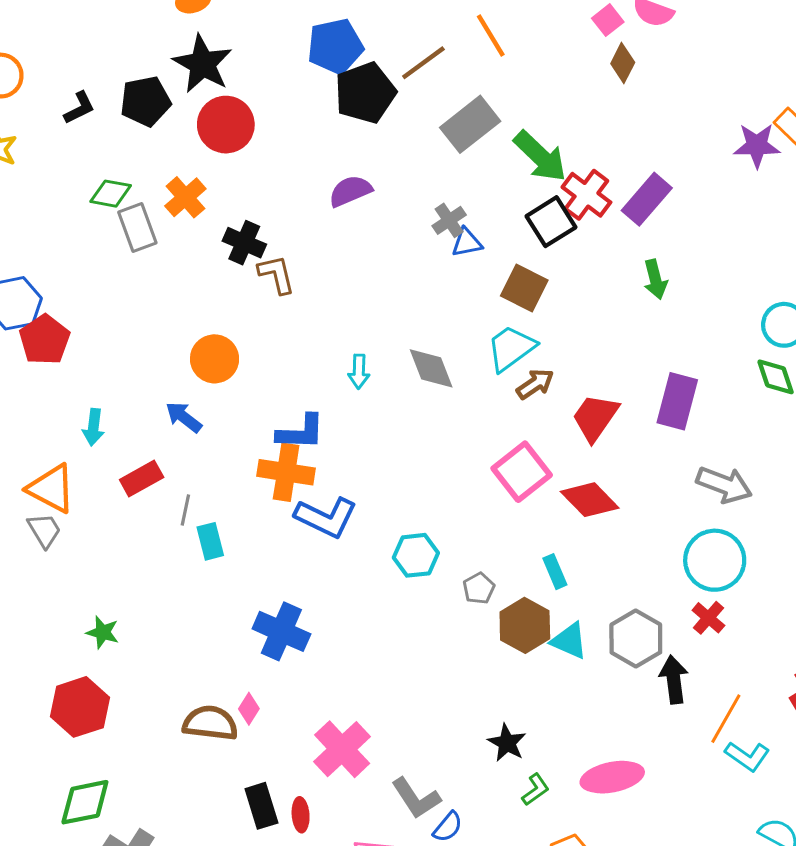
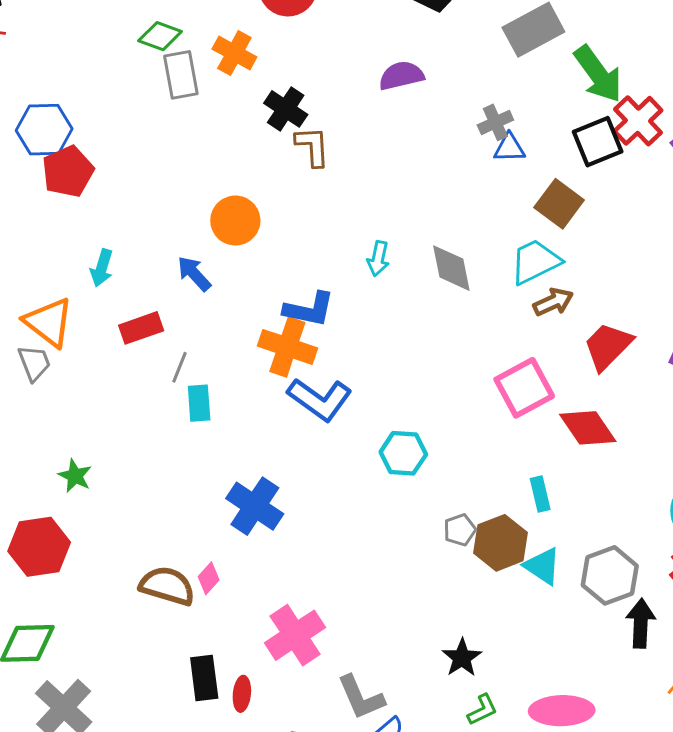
orange cross: (185, 197) -> (234, 53), turned -30
gray pentagon: (479, 588) -> (460, 530), moved

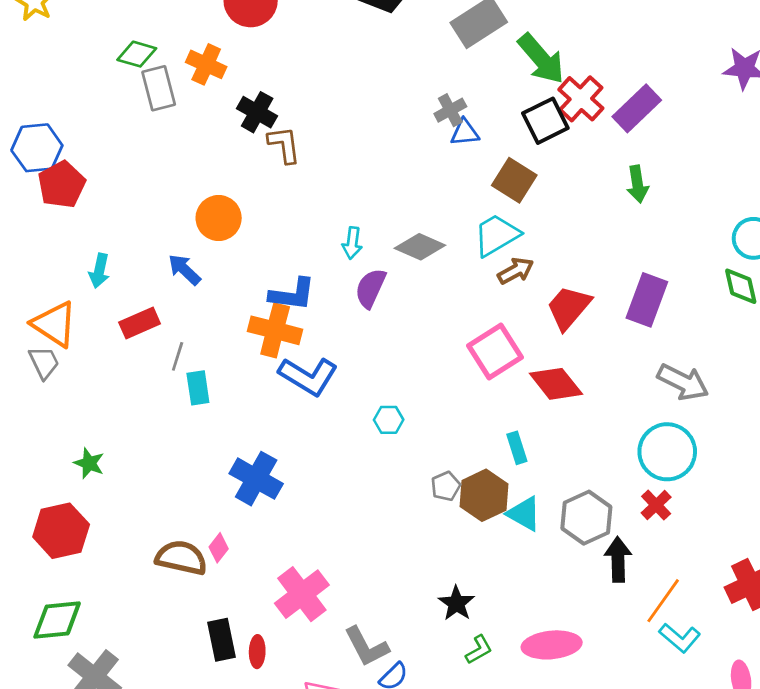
purple semicircle: (401, 76) -> (370, 288), moved, turned -48
gray diamond: (451, 268) -> (420, 247), turned -51
cyan hexagon: (403, 453) -> (389, 420), size x0.7

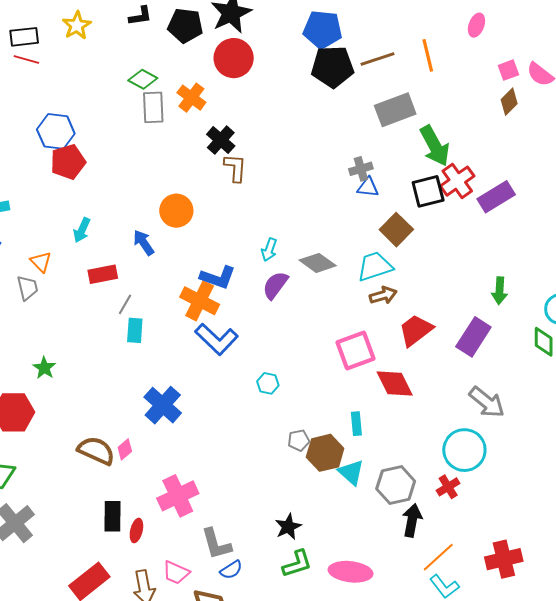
green arrow: (637, 184) -> (500, 291), moved
orange triangle: (54, 324) -> (41, 262), size x0.6
green L-shape: (479, 650) -> (297, 564), size x1.4

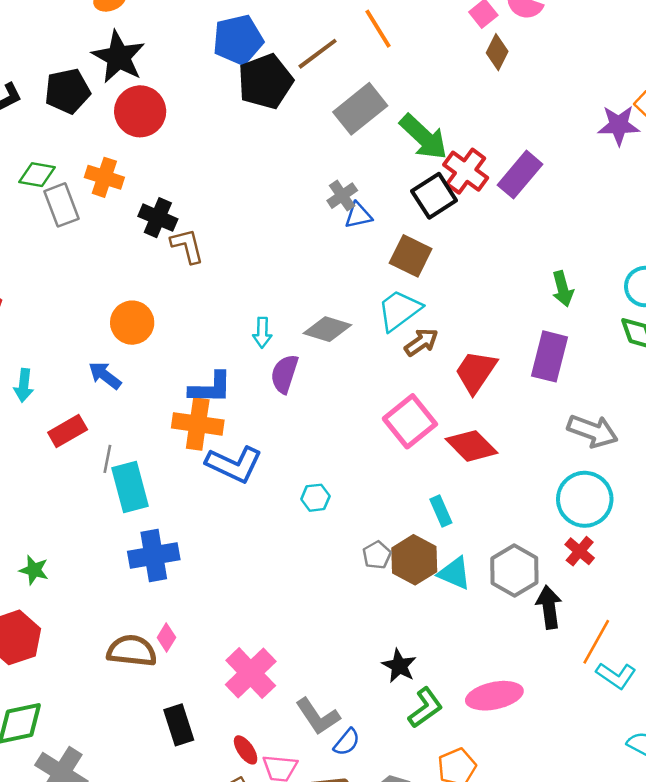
cyan rectangle: (135, 330) -> (130, 487), size x1.5
blue cross: (163, 405) -> (154, 555), moved, turned -33
red ellipse: (136, 530) -> (246, 750), moved, turned -30

